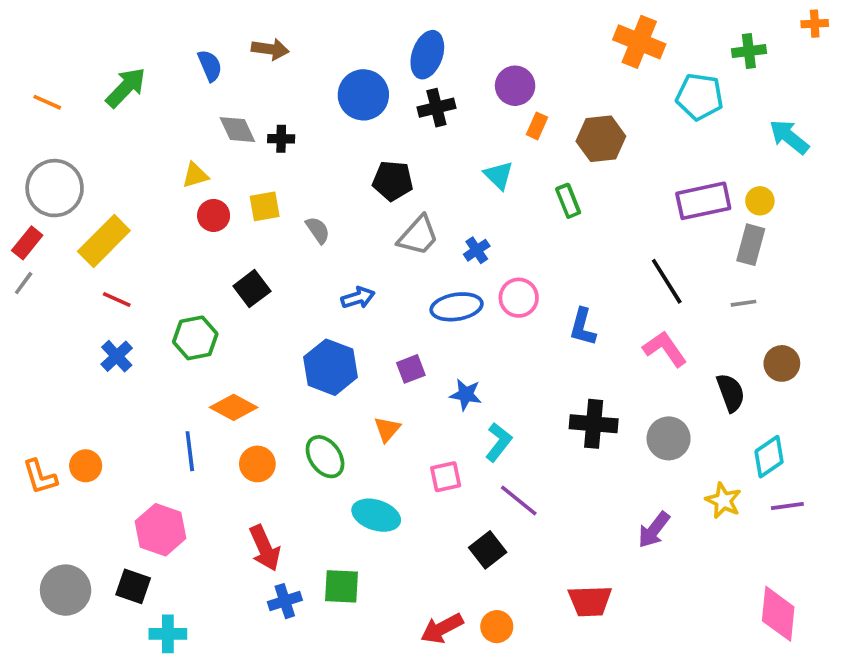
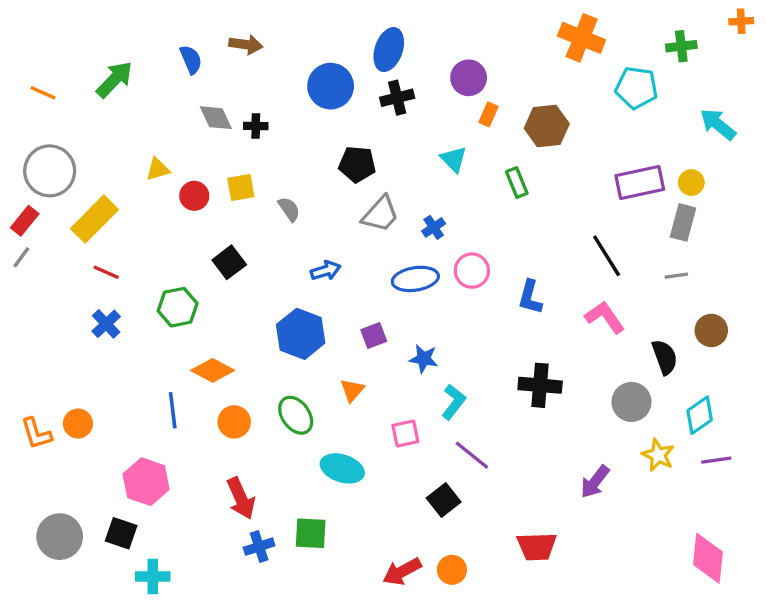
yellow triangle: (195, 175) -> (158, 169), moved
gray circle: (669, 438) -> (631, 402), moved

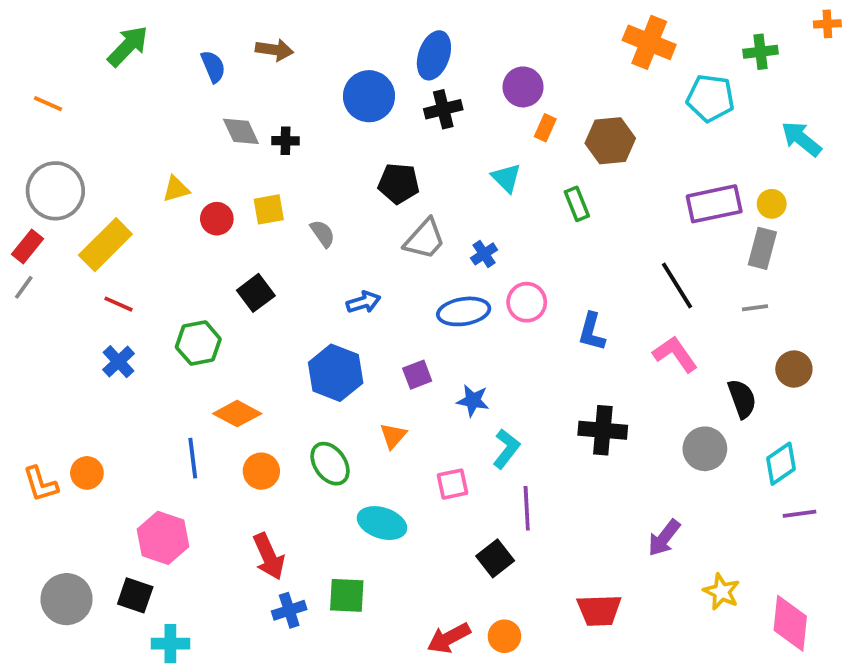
green arrow: (114, 79) -> (128, 46), moved
purple line: (472, 455) -> (527, 508), turned 48
yellow star: (658, 455) -> (722, 592), moved

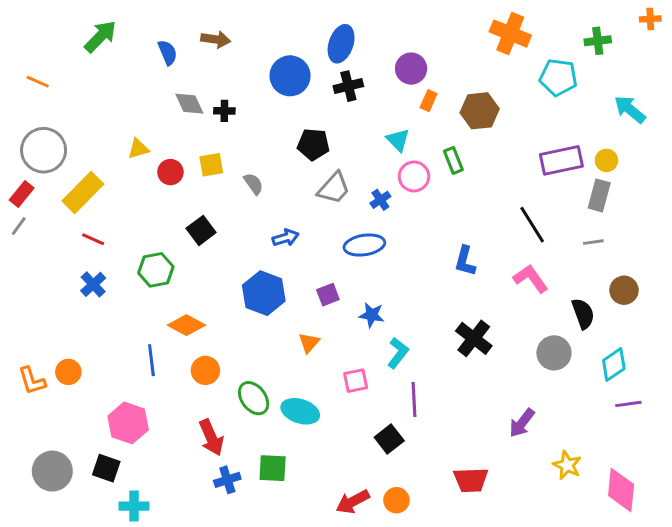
pink circle: (527, 302) -> (414, 176), moved
black cross: (603, 430) -> (474, 338), turned 33
green ellipse: (330, 464) -> (254, 398), moved

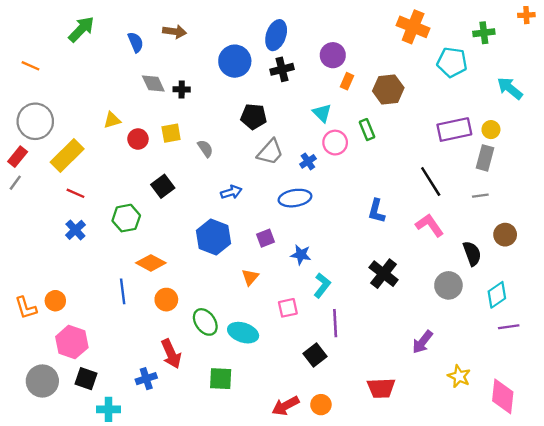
pink hexagon: (128, 423) -> (72, 342), moved
blue cross: (227, 480) -> (146, 379), moved

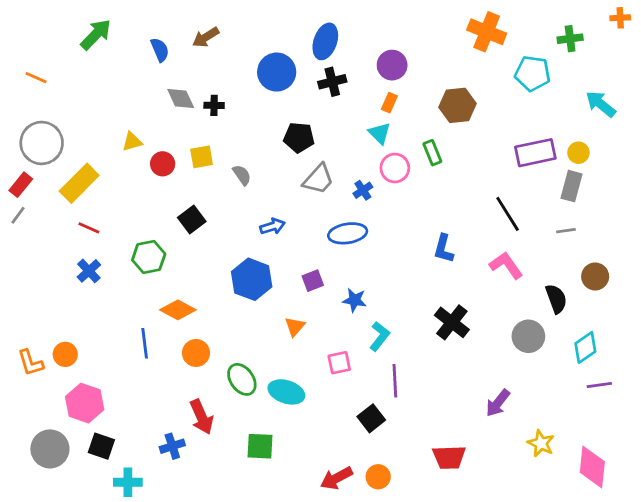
brown arrow: (175, 32) -> (206, 37), turned 140
orange rectangle: (347, 81) -> (389, 103), moved

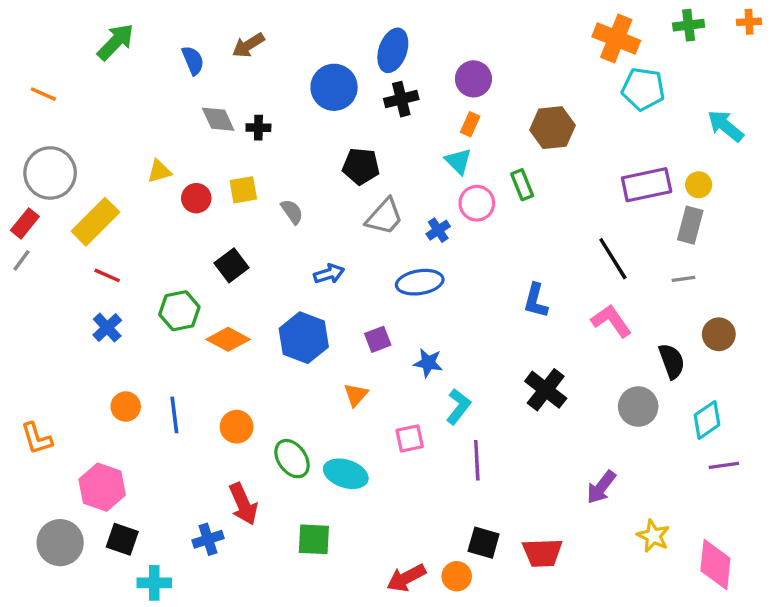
orange cross: (487, 32) -> (616, 39), moved
green cross: (570, 39) -> (689, 25), moved
orange diamond: (178, 310) -> (228, 339), moved
orange circle: (65, 354) -> (126, 407), moved
black square: (371, 418) -> (484, 543), moved, turned -36

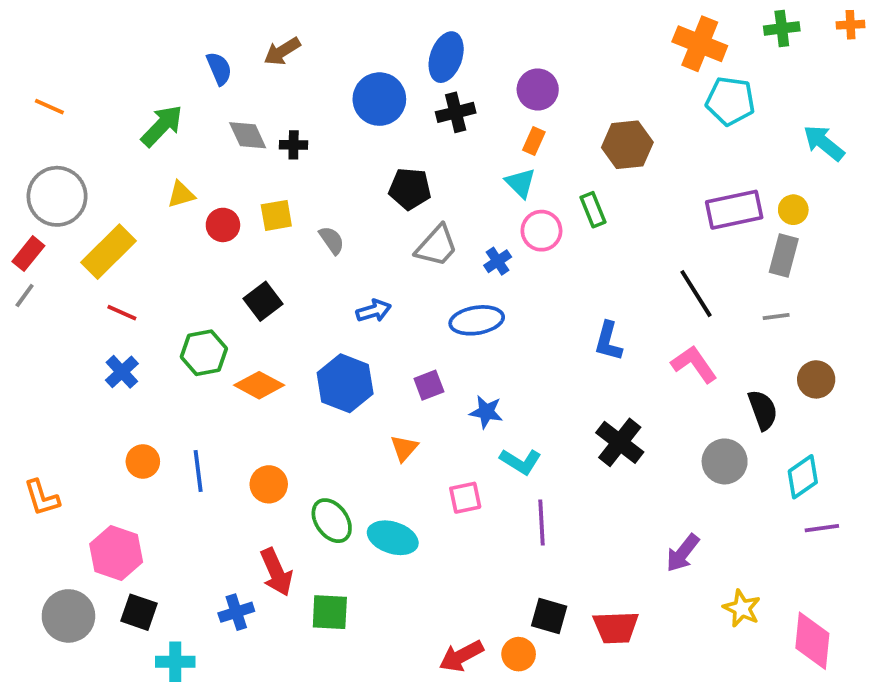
green arrow: (116, 42) -> (162, 126), moved
cyan L-shape: (458, 407) -> (521, 461), turned 84
green square: (314, 539) -> (330, 612), moved

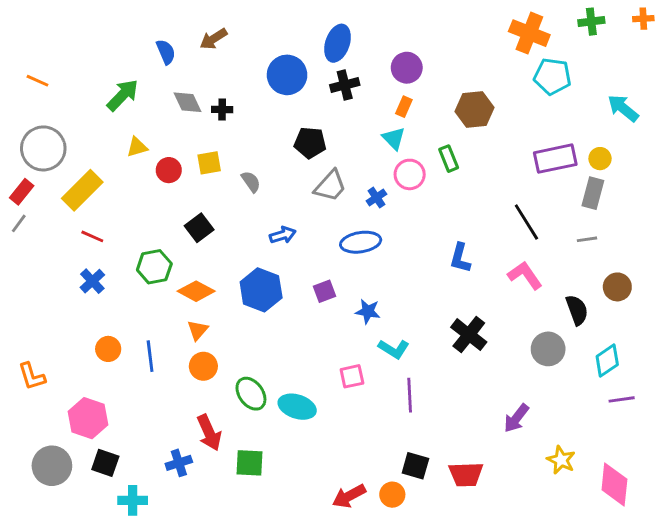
orange triangle: (404, 448) -> (198, 330), moved

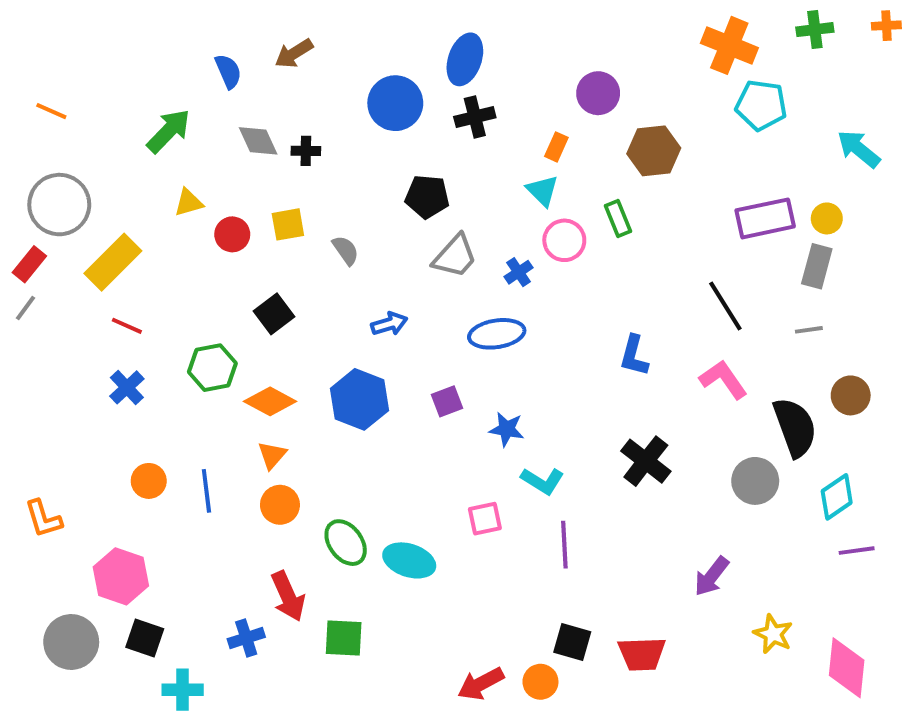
purple circle: (407, 68) -> (598, 93), moved
black semicircle: (577, 310) -> (795, 427), size x1.4

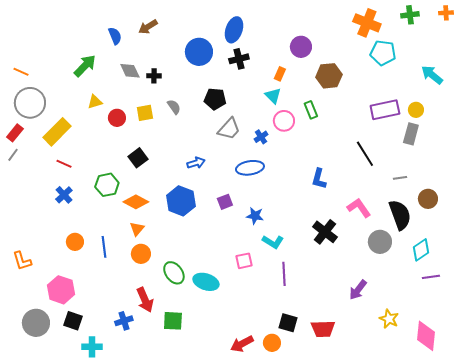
orange line: (51, 111) -> (21, 72), moved
gray semicircle: (346, 250) -> (174, 107), moved
gray line: (809, 330) -> (400, 178), moved
pink L-shape: (723, 380) -> (359, 208), moved

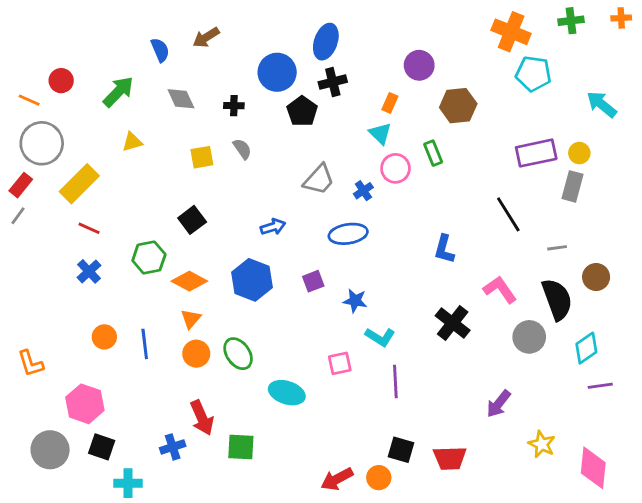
black cross: (154, 76) -> (234, 106), moved
black pentagon: (215, 99) -> (302, 111), moved, turned 30
red circle: (117, 118) -> (61, 81), moved
green ellipse: (174, 273) -> (238, 354), moved

